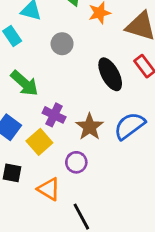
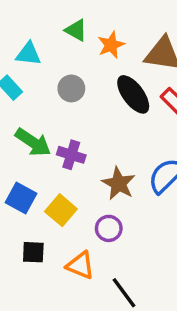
black ellipse: (110, 74) -> (133, 94), moved
purple cross: (54, 115) -> (71, 155), moved

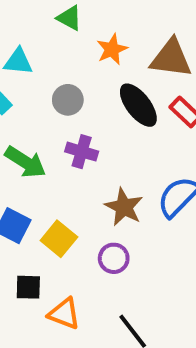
green triangle: (76, 30) -> (69, 18), moved
purple cross: (71, 155) -> (82, 152), moved
orange triangle: (80, 265) -> (64, 314), moved

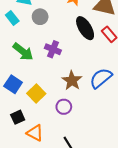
gray circle: (68, 100) -> (40, 17), moved
black square: (28, 287) -> (18, 117), turned -32

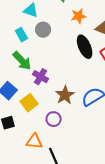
cyan rectangle: (12, 18) -> (21, 35), moved
purple cross: (53, 49) -> (41, 77), moved
orange triangle: (35, 133) -> (34, 141), moved, turned -30

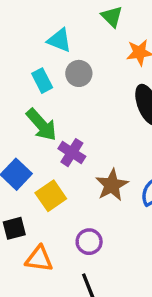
purple circle: (54, 119) -> (89, 242), moved
orange triangle: (34, 141) -> (39, 259), moved

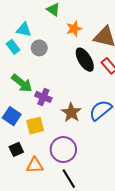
cyan rectangle: (42, 81) -> (13, 47), moved
yellow square: (51, 196) -> (35, 126), turned 30
purple circle: (89, 242) -> (63, 150), size x1.6

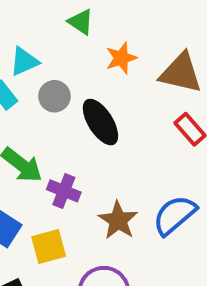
cyan triangle: (24, 30) -> (24, 61), turned -35
black ellipse: (85, 60) -> (100, 122), moved

